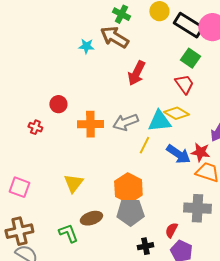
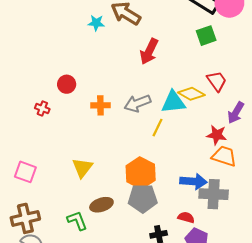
green square: (190, 58) -> (206, 36), turned 36
red trapezoid: (184, 84) -> (217, 81), moved
orange cross: (90, 124) -> (100, 105), size x0.7
blue arrow: (178, 154) -> (193, 181), moved, turned -30
red semicircle: (171, 230) -> (186, 217), turned 77

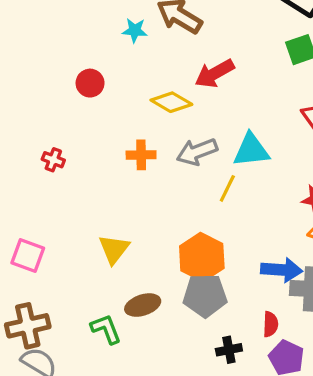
red arrow: (149, 51) -> (215, 74), turned 35
red circle: (67, 84) -> (90, 83), moved
yellow diamond: (191, 94) -> (171, 102), moved
red semicircle: (186, 217) -> (270, 324), turned 77

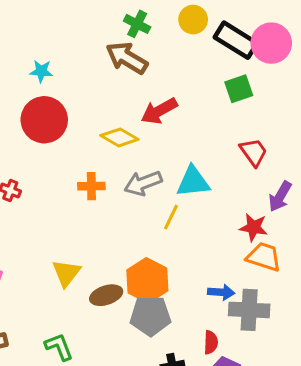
cyan star: (135, 30) -> (41, 71), moved
red circle: (90, 83) -> (44, 120), size x1.8
blue arrow: (282, 270) -> (221, 292), size x0.7
brown ellipse: (143, 305) -> (106, 295), moved

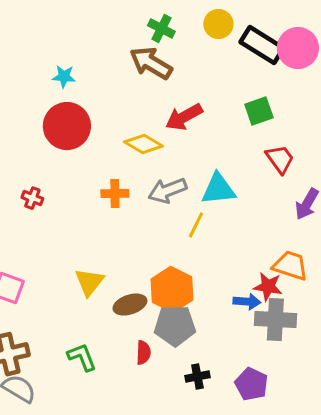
green square: (239, 89) -> (259, 111), moved
red star: (254, 227) -> (268, 287), moved
red semicircle: (211, 342) -> (143, 353), moved

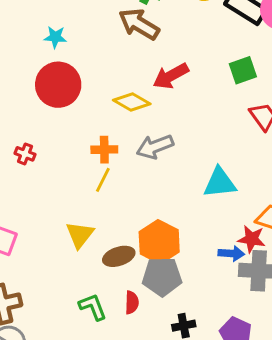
cyan triangle: (218, 189) -> (220, 183), moved
yellow line: (196, 225) -> (103, 180), moved
green L-shape: (82, 357) -> (93, 307), moved

